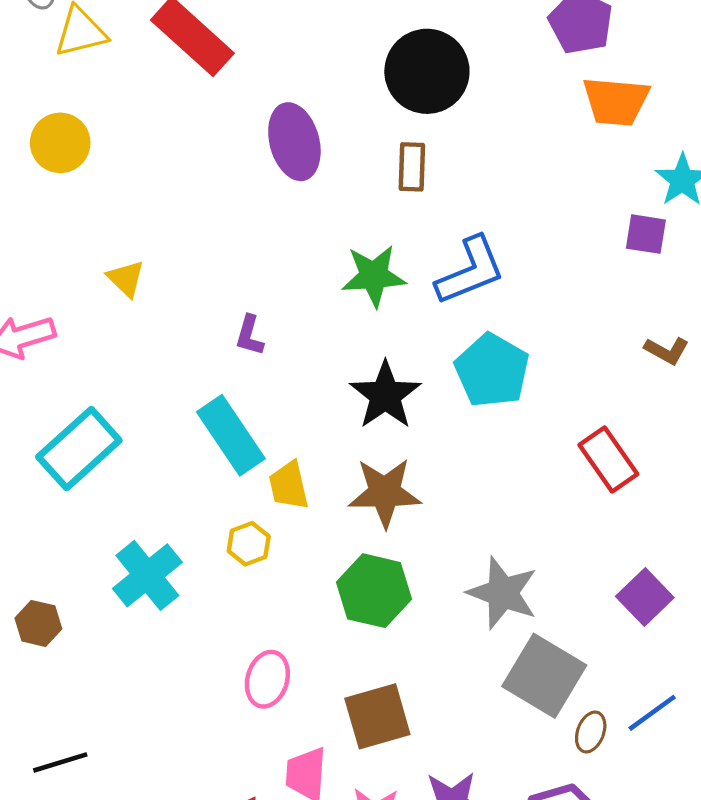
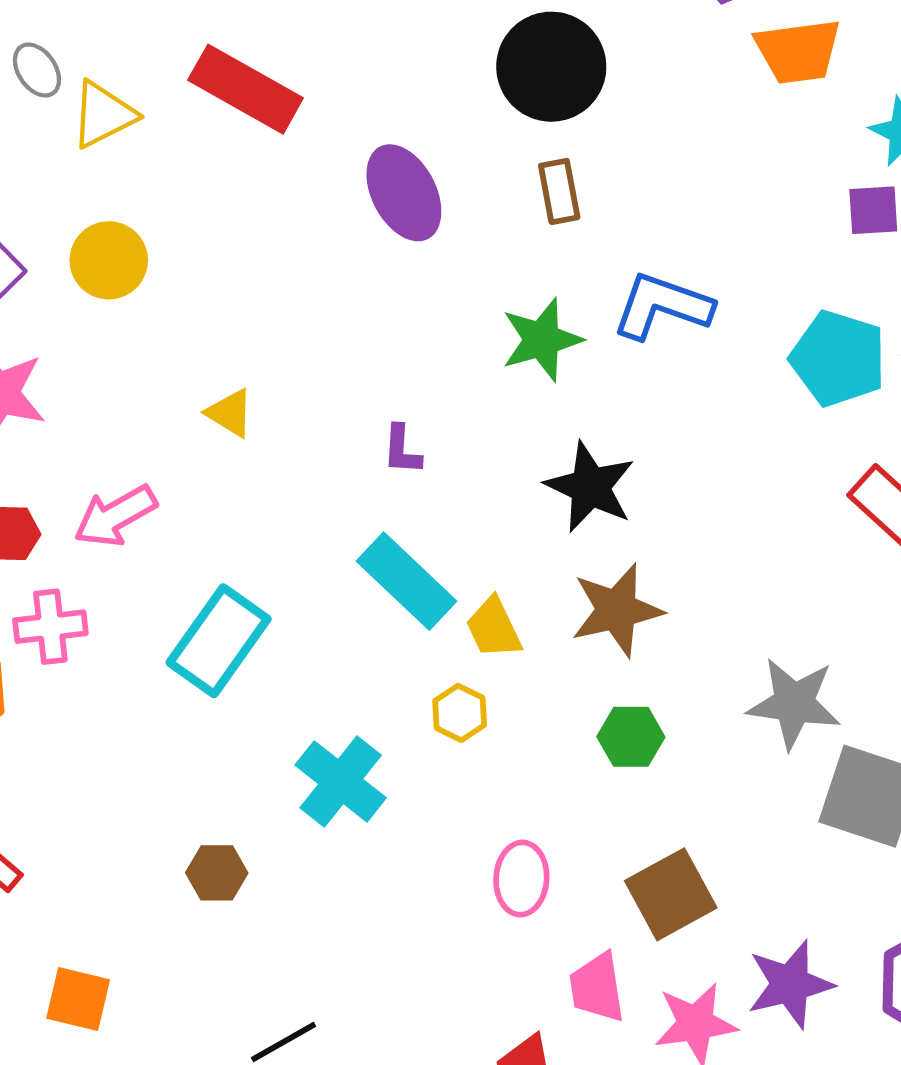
blue L-shape: (470, 271) -> (662, 306), turned -126
cyan pentagon: (492, 371) -> (838, 358), moved
green hexagon: (374, 591) -> (631, 737), size x0.7

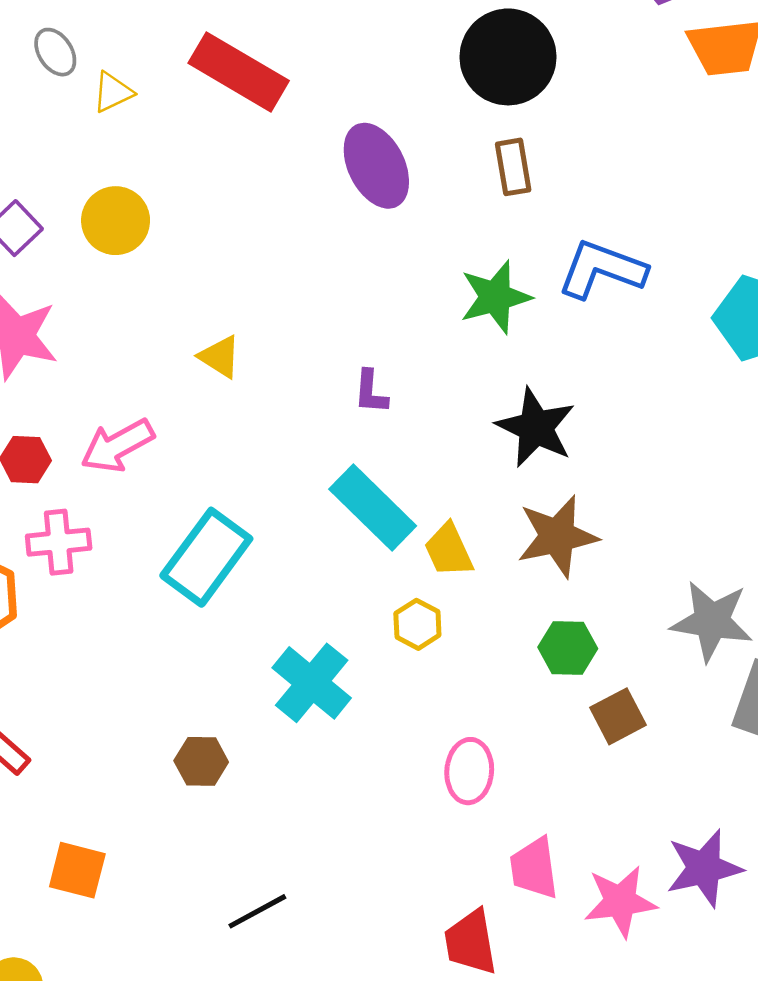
yellow triangle: (103, 115) -> (113, 92), size x0.7
brown square: (671, 894) -> (618, 716), moved, size x0.7

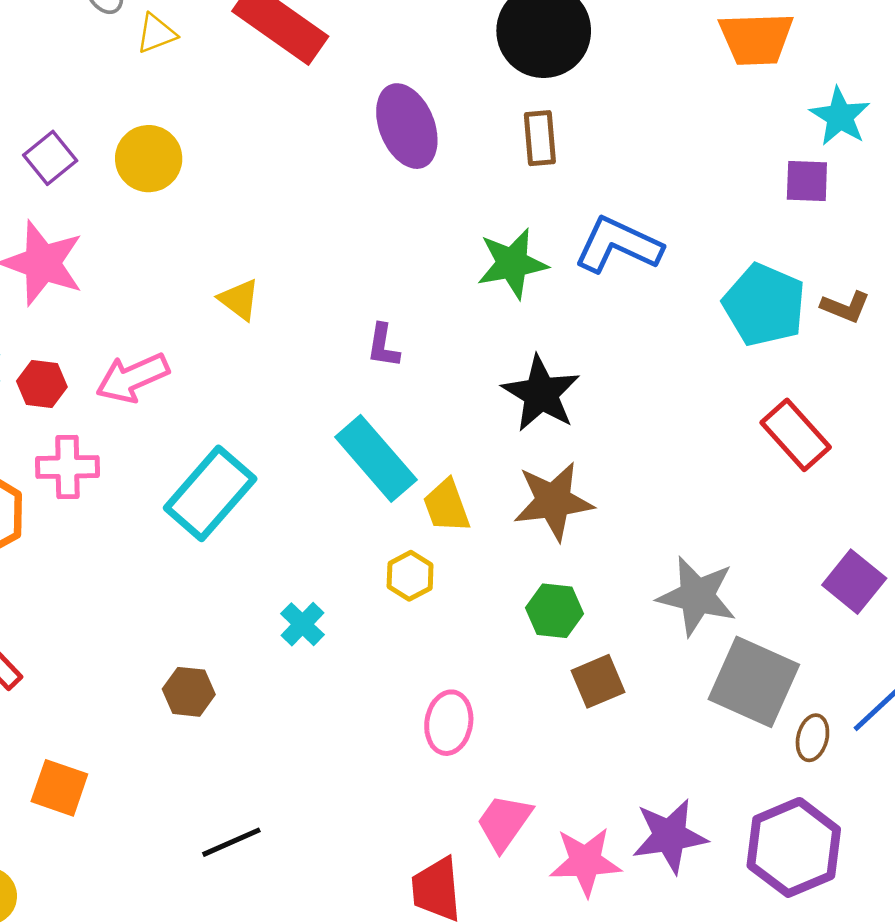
cyan cross: (312, 683) -> (302, 624), size x0.6
pink trapezoid: (534, 868) -> (504, 822), turned 38

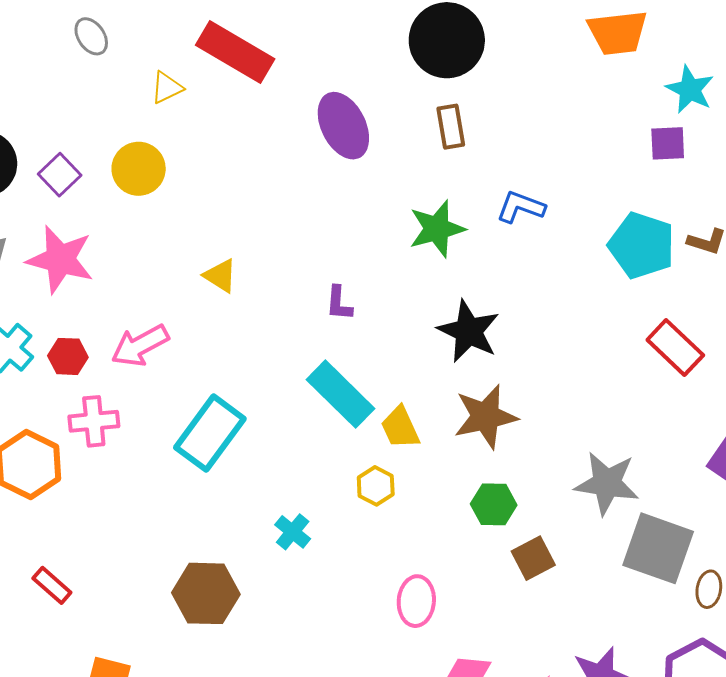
yellow triangle: (156, 33) -> (167, 88), moved
blue L-shape: (618, 245) -> (521, 207), size x0.7
brown hexagon: (189, 692) -> (206, 593), size x1.6

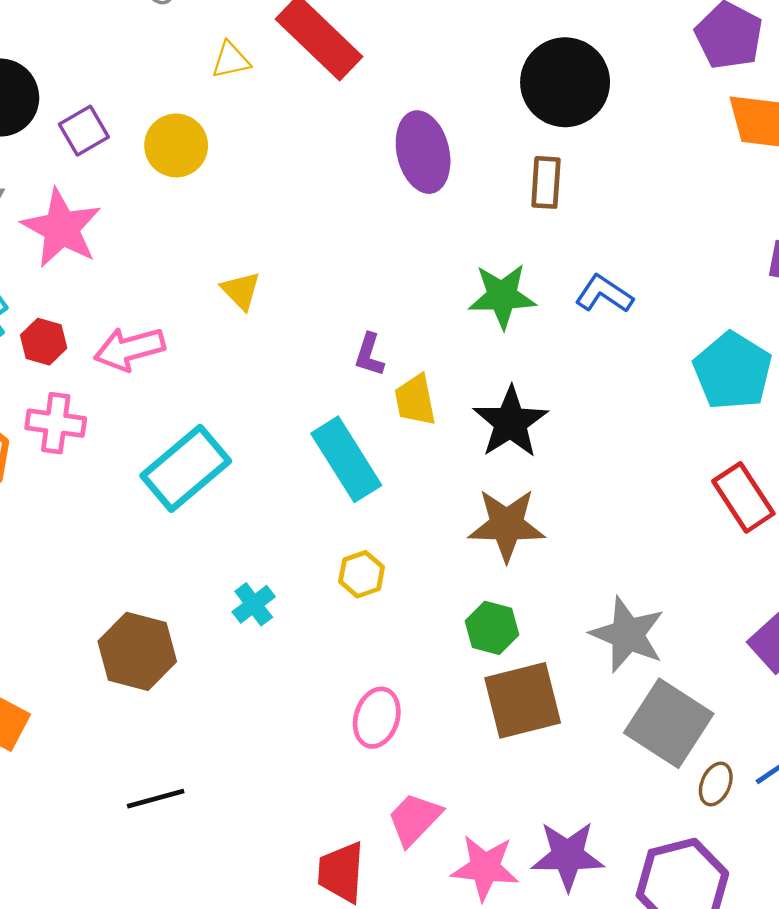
yellow trapezoid: (400, 428) -> (415, 400), moved
brown square: (533, 558) -> (523, 700), size x1.6

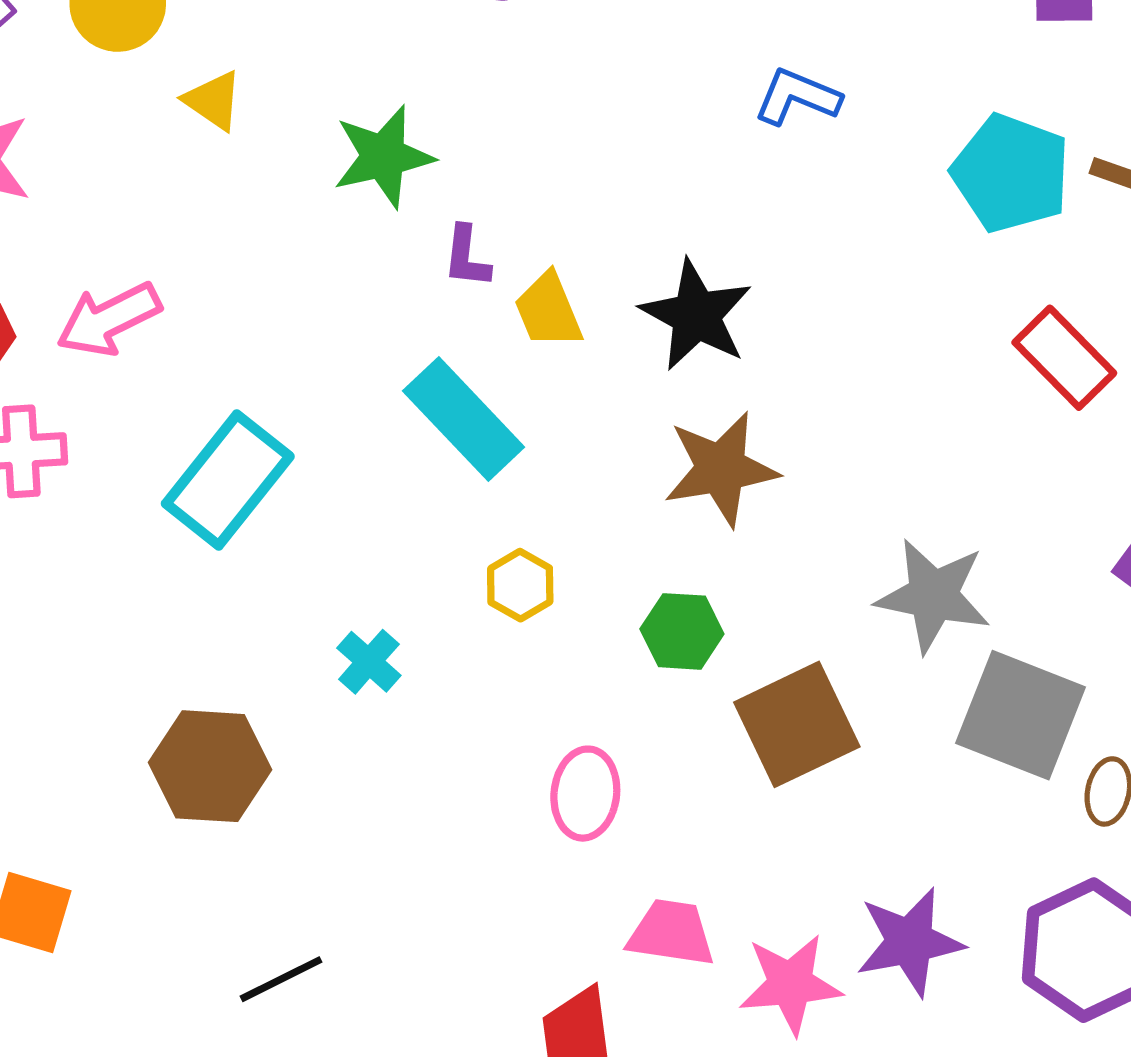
yellow triangle: (241, 291) -> (213, 100), moved
green star: (502, 296) -> (383, 157), moved
green hexagon: (492, 628) -> (682, 631), moved
pink trapezoid: (414, 819) -> (671, 933), turned 66

